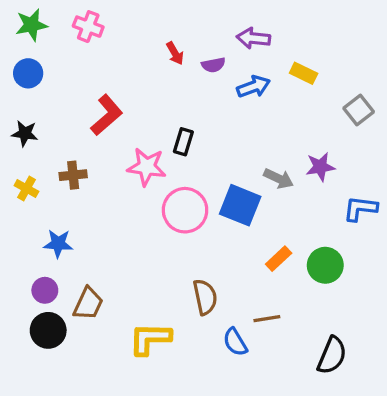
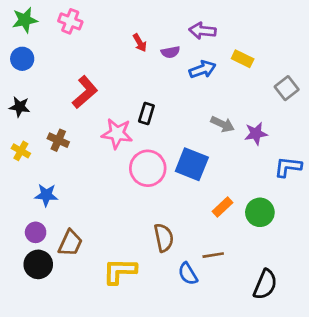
brown cross: (73, 175) -> (58, 140), turned 30
gray arrow: (279, 178) -> (223, 124), moved

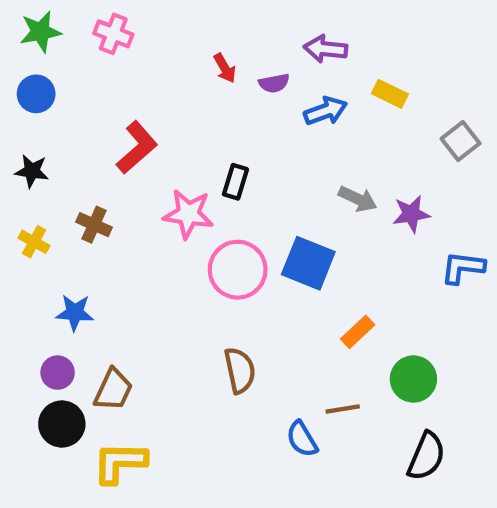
green circle: (260, 212) -> (413, 379), moved
brown semicircle: (164, 238) -> (240, 370), moved
yellow L-shape: (120, 271) -> (120, 463), moved

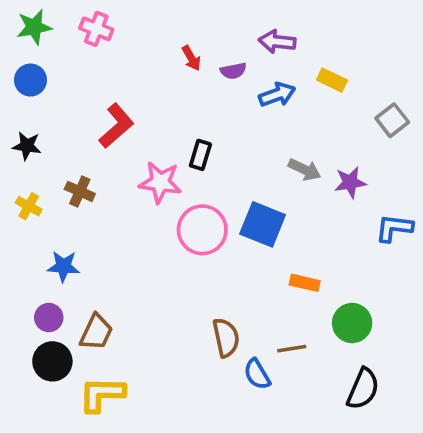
orange rectangle: (358, 332) -> (305, 283), turned 56
brown semicircle: (240, 370) -> (226, 338), moved

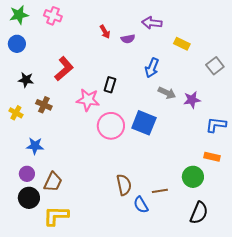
blue arrow: (277, 95) -> (152, 68), moved, turned 132
black star: (27, 146) -> (26, 80), moved
orange rectangle: (305, 283) -> (212, 157), moved

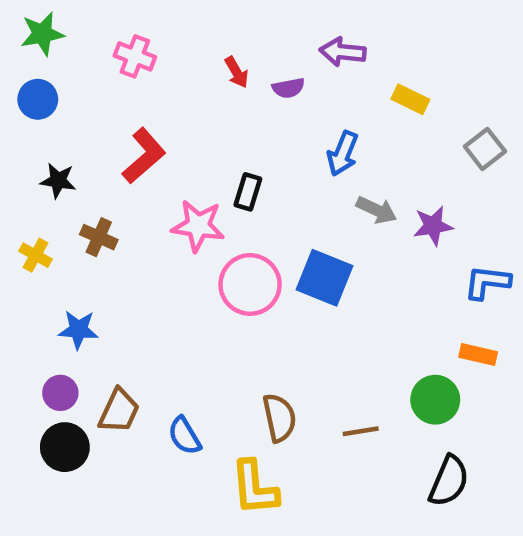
pink cross: (53, 16) -> (135, 56), moved
blue semicircle: (141, 205) -> (185, 436), moved
yellow L-shape: (56, 216) -> (255, 488), moved, turned -96

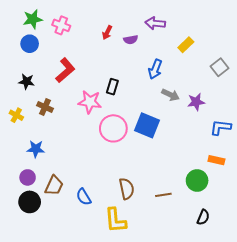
green star: (42, 34) -> (33, 19), moved
red arrow: (236, 72) -> (107, 32), turned 56
blue circle: (38, 99) -> (30, 44), moved
yellow rectangle: (410, 99) -> (186, 45), turned -70
black semicircle: (449, 481) -> (203, 217), size x0.7

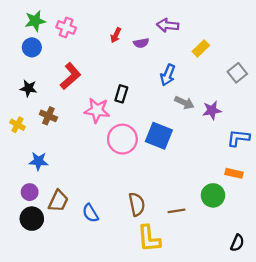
black semicircle: (203, 217) -> (237, 243), moved
yellow L-shape: (115, 220) -> (149, 238), moved

